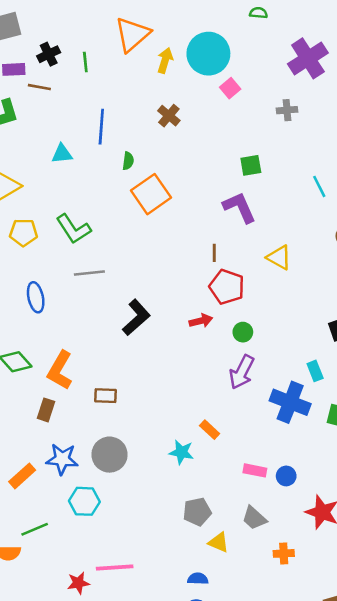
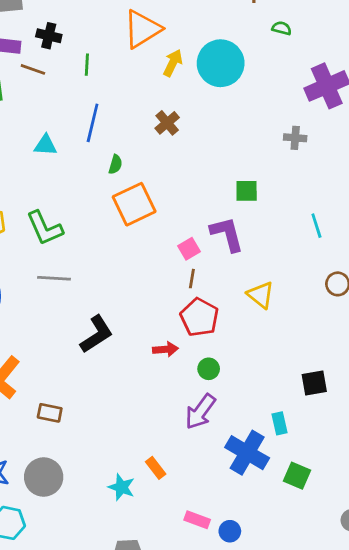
black cross: (49, 54) -> (49, 36), turned 30
green line: (85, 62) -> (87, 65), moved
pink square: (230, 88) -> (189, 249), moved

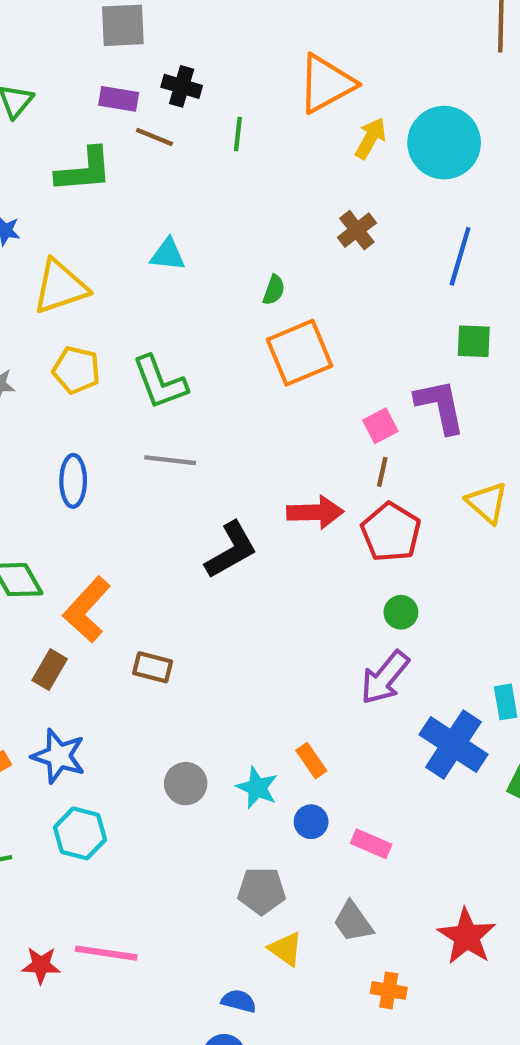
blue line: (93, 123) -> (460, 256), moved
red arrow: (165, 349) -> (315, 512), moved, size x1.4
gray circle: (44, 477) -> (186, 784), moved, size x0.7
blue circle: (230, 531) -> (311, 822), moved

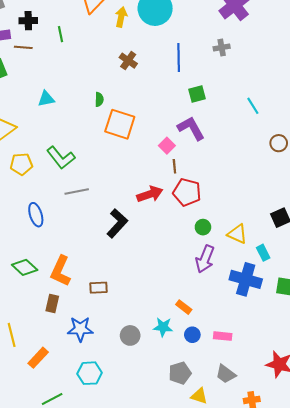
orange square: (300, 353) -> (120, 124), turned -32
yellow triangle: (487, 503) -> (237, 234), moved
blue star: (59, 756) -> (80, 329), moved

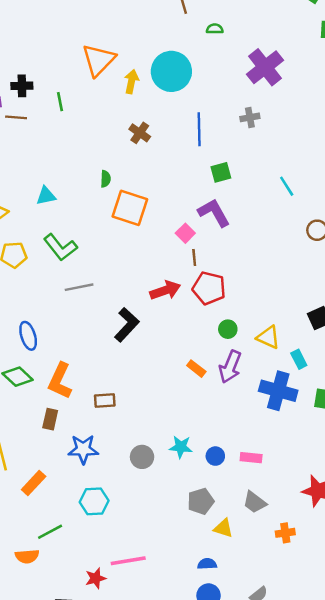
cyan triangle: (46, 99) -> (46, 196), moved
blue ellipse: (36, 215) -> (28, 336), moved
orange rectangle: (184, 307) -> (196, 369), moved

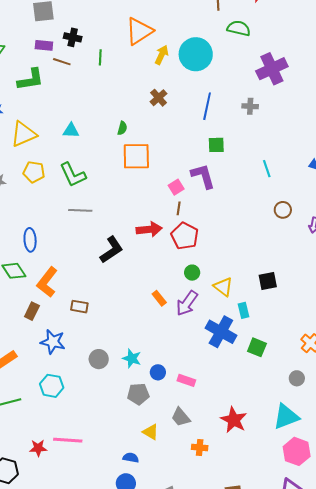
green semicircle: (215, 29) -> (239, 28), size x1.6
orange square: (130, 208) -> (136, 156), turned -32
gray pentagon: (201, 501) -> (138, 394), moved

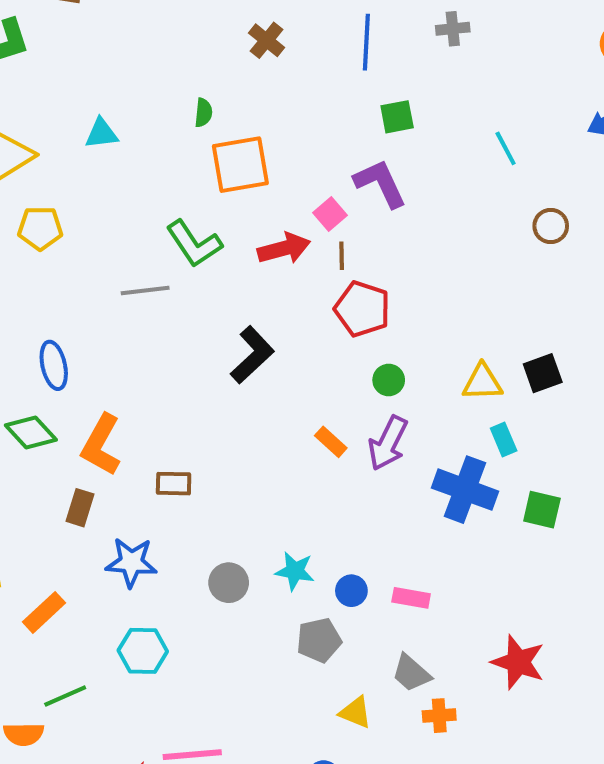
green L-shape: (73, 175) -> (194, 244), moved
red arrow: (149, 229) -> (284, 248), moved
black L-shape: (112, 250) -> (252, 355), moved
yellow triangle: (223, 287) -> (482, 382), moved, turned -30
orange cross: (200, 448) -> (439, 716), moved

